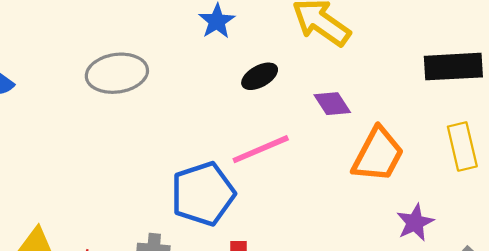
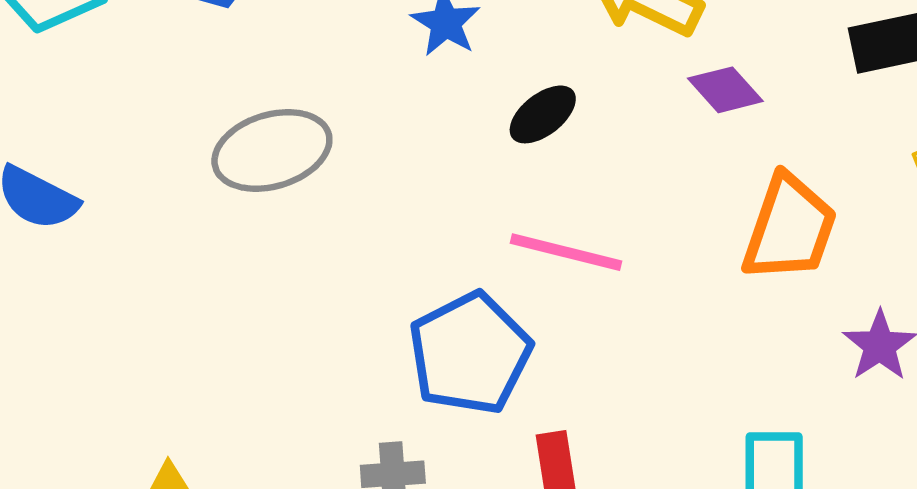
purple diamond: (332, 104) -> (725, 90), moved
pink line: (261, 149) -> (566, 252), turned 46

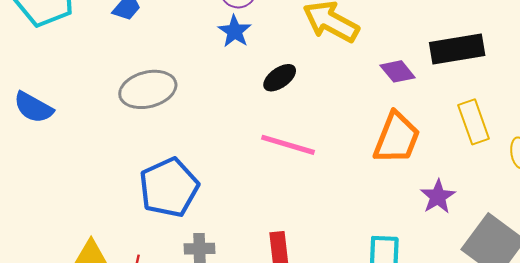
purple diamond: (725, 90) -> (398, 71), moved
blue pentagon: (470, 353) -> (169, 187), moved

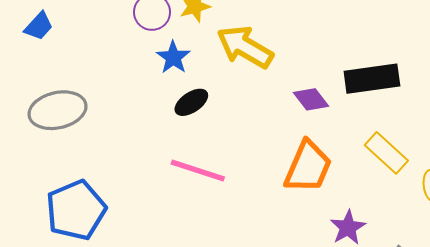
blue star: (235, 31) -> (173, 57), moved
yellow rectangle: (474, 122) -> (386, 153), turned -30

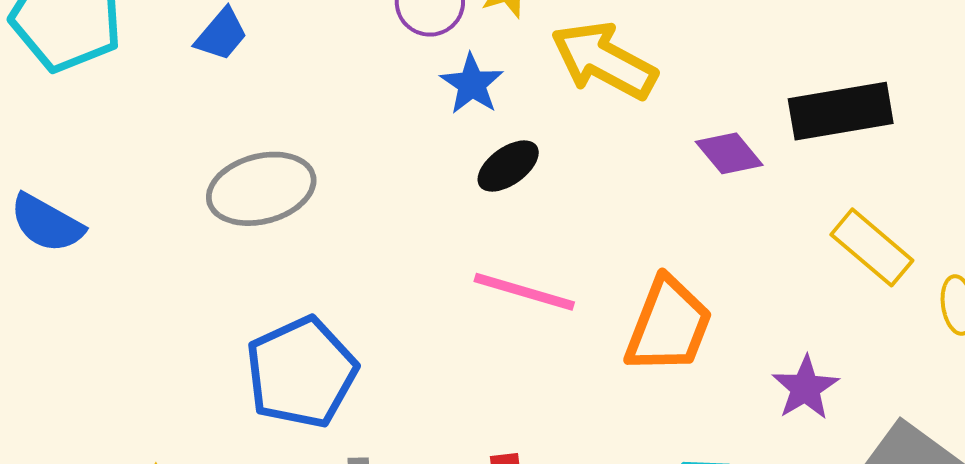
orange trapezoid: (308, 167) -> (669, 325), moved

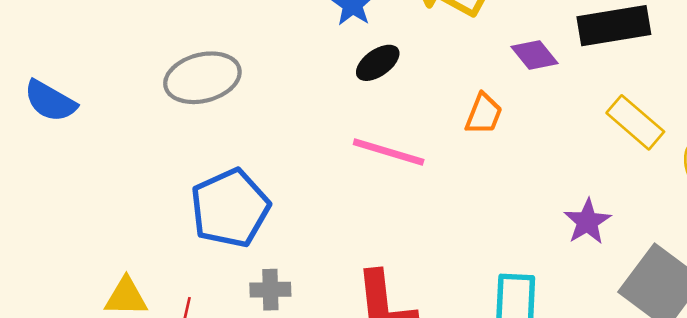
orange trapezoid: (669, 325) -> (484, 114), moved, size x0.6

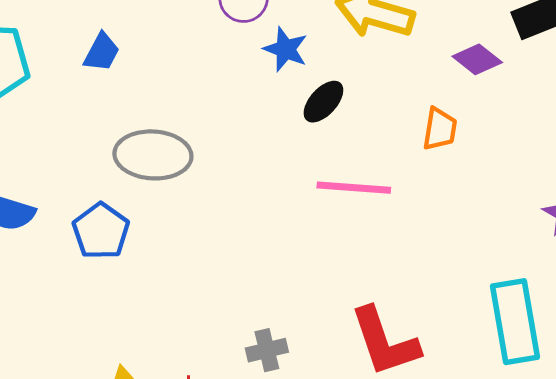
gray ellipse: (202, 78) -> (153, 155), turned 30
blue pentagon: (230, 208) -> (101, 231), moved, size x0.7

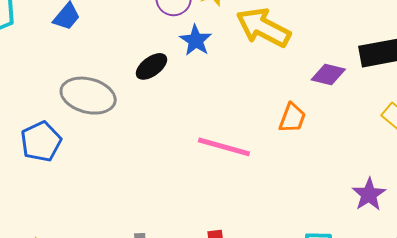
purple diamond: (477, 59) -> (328, 74), turned -36
black ellipse: (323, 102) -> (151, 66), moved

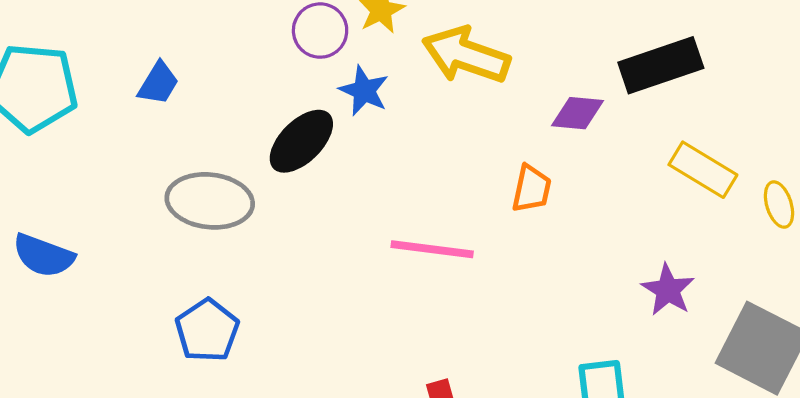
black ellipse: (151, 66) -> (301, 141), size x1.4
blue pentagon: (41, 141) -> (207, 330), moved

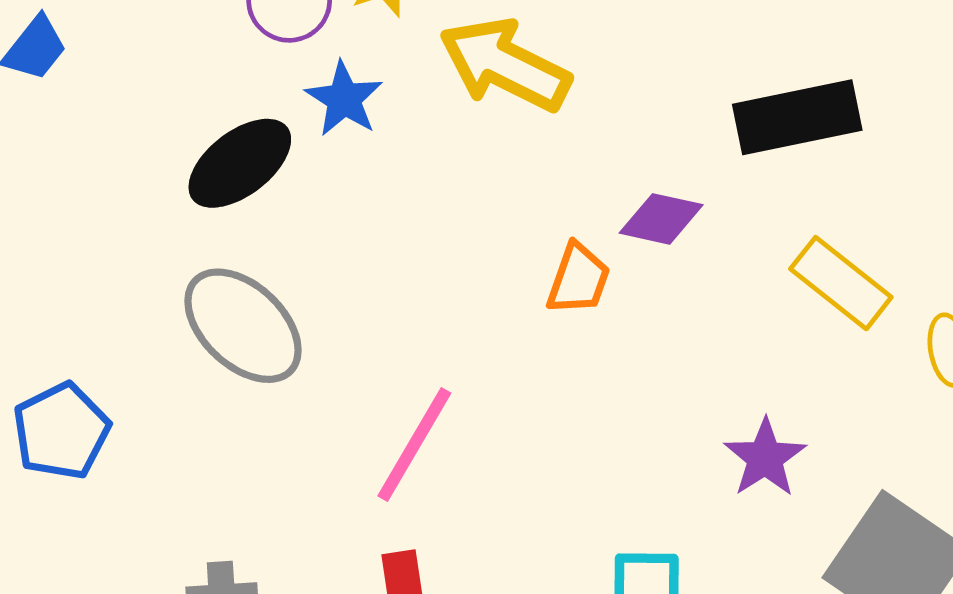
purple diamond: (577, 113) -> (661, 219), moved
gray ellipse: (210, 201) -> (243, 326), moved, turned 30
pink line: (432, 249) -> (414, 444), moved, turned -74

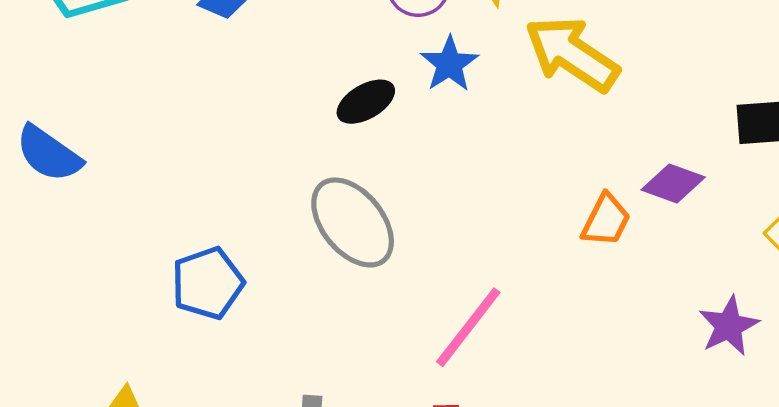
black ellipse: (240, 163) -> (366, 102), size x0.7
purple star: (765, 458) -> (729, 326), moved

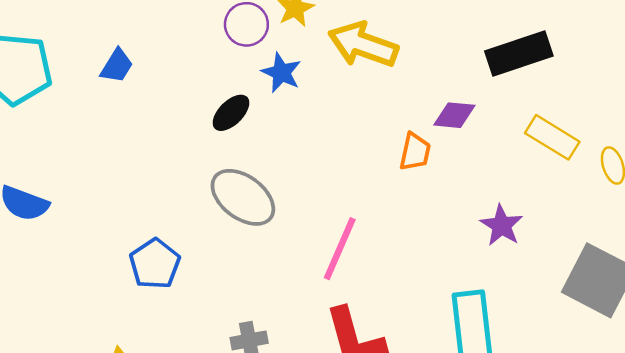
purple star: (729, 326) -> (501, 225), moved

